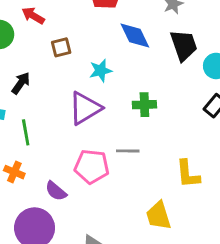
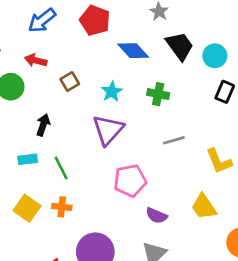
green cross: (144, 105) -> (158, 94), moved, turned 30
gray line: (128, 151) -> (174, 140), moved
purple semicircle: (56, 191) -> (156, 216), moved

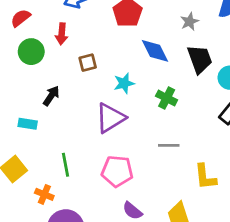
red arrow: (36, 60) -> (62, 34), turned -115
green line: (61, 168) -> (66, 165), moved
orange cross: (62, 207) -> (44, 194), moved

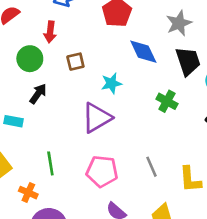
gray star: (190, 22) -> (179, 23), size x1.4
green circle: (31, 52) -> (30, 59), moved
green cross: (167, 98) -> (167, 101), moved
gray line: (169, 145) -> (151, 167), moved, turned 65

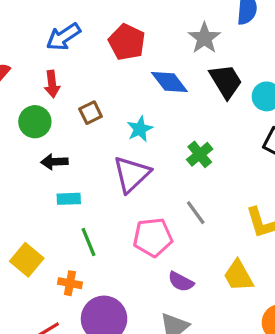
black arrow: (38, 94) -> (54, 162), turned -115
green cross: (167, 101) -> (200, 154), moved, turned 35
cyan rectangle: (14, 121) -> (69, 199), moved
gray line: (151, 167) -> (196, 213), moved

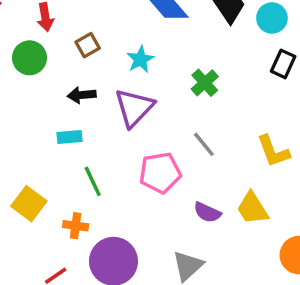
black arrow: (54, 162) -> (82, 95), moved
purple semicircle: (181, 282) -> (207, 212), moved

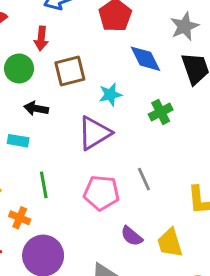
brown square: (88, 45) -> (70, 71), size x1.5
green cross: (205, 83) -> (161, 112), moved
black arrow: (82, 95) -> (36, 109), moved
cyan rectangle: (69, 137) -> (18, 141), moved

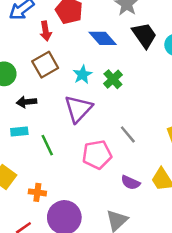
red arrow: (41, 38) -> (46, 31), moved
green cross: (161, 112) -> (113, 79), moved
green line: (44, 185) -> (47, 145), moved

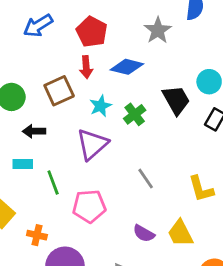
red arrow: (46, 31) -> (86, 67), moved
black trapezoid: (144, 35) -> (176, 100), moved
blue diamond: (103, 38) -> (127, 67), turned -40
pink pentagon: (97, 155) -> (89, 206), moved

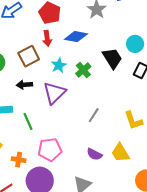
black arrow: (34, 131) -> (24, 85), moved
gray line: (146, 179) -> (94, 115), turned 70
pink pentagon: (89, 206) -> (50, 150), moved

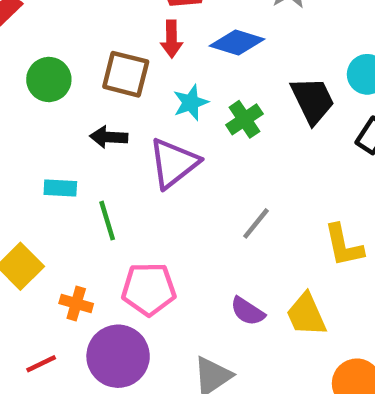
brown square: (29, 56) -> (126, 74), turned 35

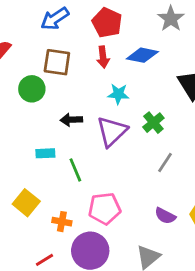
brown square: (126, 74) -> (57, 62), moved
cyan star: (191, 103) -> (118, 94), turned 30
green cross: (244, 119) -> (153, 123), moved

